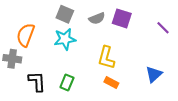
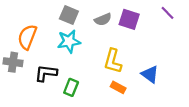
purple line: (163, 28) -> (168, 13), moved
blue triangle: (154, 74) -> (150, 74), moved, turned -42
black L-shape: (37, 81) -> (46, 73), moved, turned -80

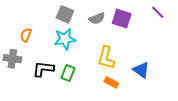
orange semicircle: (27, 37) -> (26, 35), size x0.6
green rectangle: (71, 87) -> (68, 73), moved

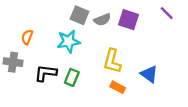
gray square: (65, 14) -> (79, 15), moved

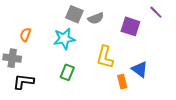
purple square: (129, 20) -> (130, 26), moved
black L-shape: (46, 73) -> (23, 82), moved
orange rectangle: (118, 87) -> (122, 82), moved, turned 48

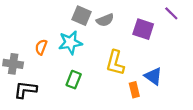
orange semicircle: (25, 35) -> (41, 47), moved

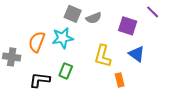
orange semicircle: (41, 47) -> (37, 42), size x1.5
blue triangle: (153, 76) -> (137, 54), moved
black L-shape: (25, 90) -> (40, 80), moved

